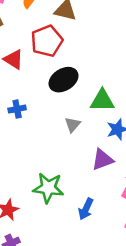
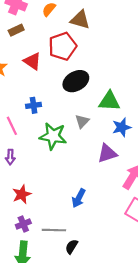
green star: (48, 188) -> (53, 136), moved
blue arrow: (86, 209) -> (79, 198), moved

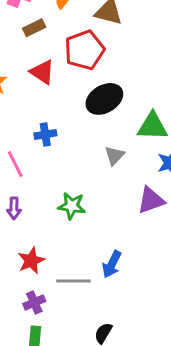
brown rectangle: (16, 30) -> (34, 28), moved
green star: (53, 136) -> (72, 206), moved, size x0.7
gray line: (54, 230) -> (74, 281), moved

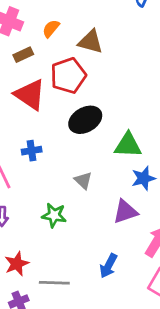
red triangle: (42, 72) -> (30, 95), size x1.4
gray triangle: (114, 156) -> (83, 181), moved, turned -30
blue arrow: (112, 264) -> (108, 266), moved

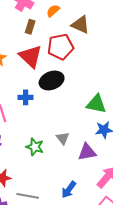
brown rectangle: (23, 55) -> (30, 27), turned -56
black ellipse: (85, 120) -> (52, 80), moved
gray triangle: (83, 181) -> (63, 138), moved

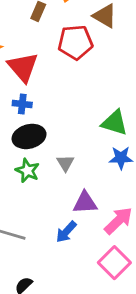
red triangle: (31, 56) -> (23, 67), moved
black ellipse: (52, 80) -> (29, 136), moved
purple triangle: (87, 152) -> (85, 203), moved

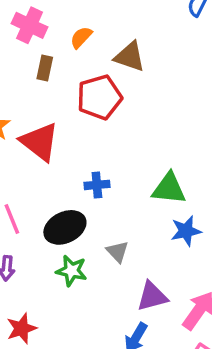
blue cross: (22, 104) -> (97, 185), moved

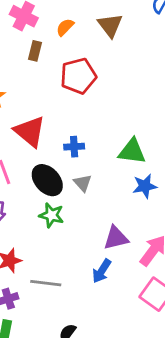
brown triangle: (130, 57) -> (110, 25), moved, turned 32
red triangle: (40, 142) -> (30, 131), moved
black ellipse: (65, 227) -> (47, 180), turned 72
gray triangle: (117, 252) -> (83, 183), moved

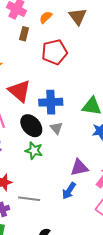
blue cross: (74, 147) -> (51, 102), size x1.6

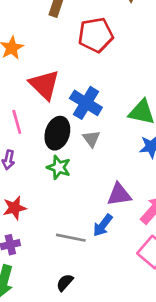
blue cross: (51, 102) -> (86, 103), turned 30
black ellipse: (31, 126) -> (57, 133), turned 55
gray line: (29, 199) -> (71, 238), moved

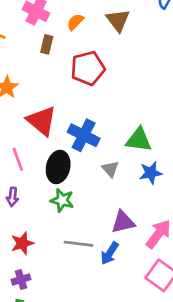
gray triangle: (91, 139) -> (110, 169), moved
gray line: (71, 238) -> (78, 244), moved

